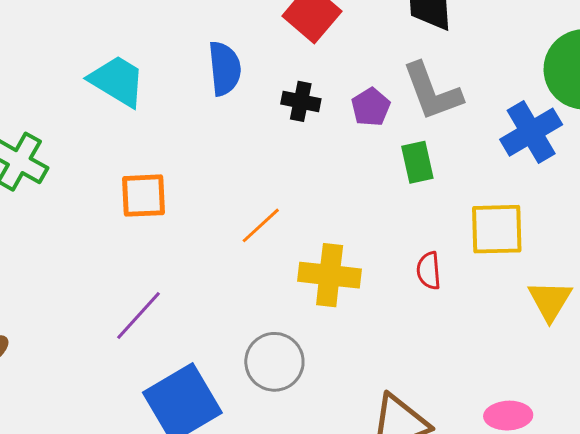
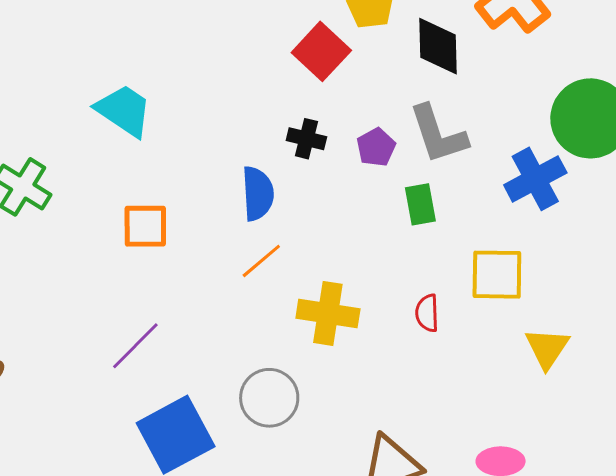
blue semicircle: (225, 69) -> (258, 194), moved

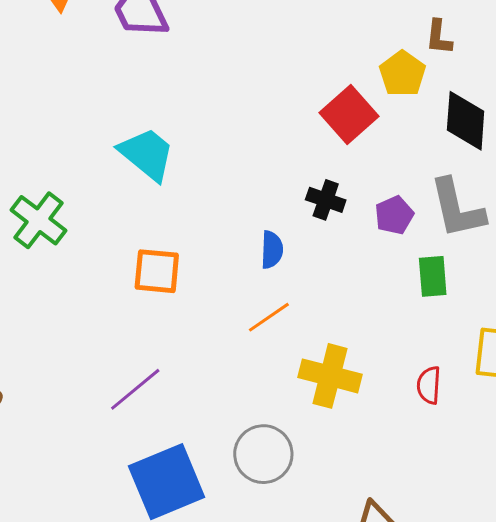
blue semicircle: (258, 194) -> (272, 250), size x0.7

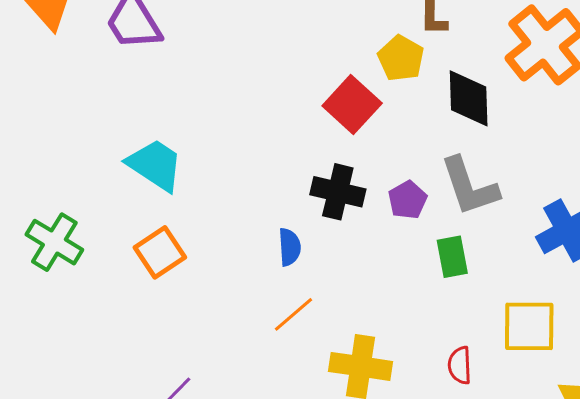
black cross: (326, 200) -> (338, 192), size x1.4
orange square: (157, 271) -> (160, 252), moved, turned -33

